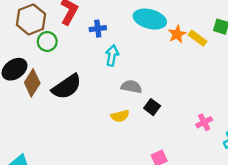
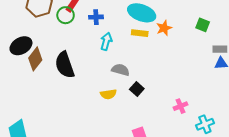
yellow rectangle: (197, 38) -> (140, 33), moved, turned -35
green circle: (47, 41) -> (66, 15), moved
black semicircle: (67, 87) -> (65, 65), turned 100

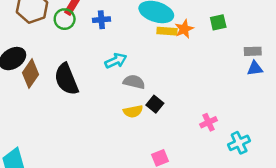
green square: (203, 25) -> (218, 22), moved, turned -32
yellow rectangle: (140, 33) -> (167, 31), moved
cyan arrow: (106, 41) -> (116, 61), moved, turned 54
yellow semicircle: (108, 94) -> (133, 111), moved

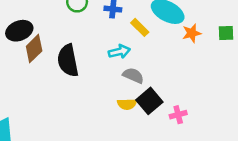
yellow rectangle: (167, 31) -> (140, 27), moved, turned 30
black square: (155, 104) -> (149, 101), size x1.5
pink cross: (209, 122) -> (178, 115), moved

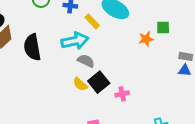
orange star: (192, 33) -> (146, 39), moved
cyan arrow: (119, 52) -> (75, 41), size x1.5
yellow semicircle: (127, 104) -> (80, 84), turned 42

